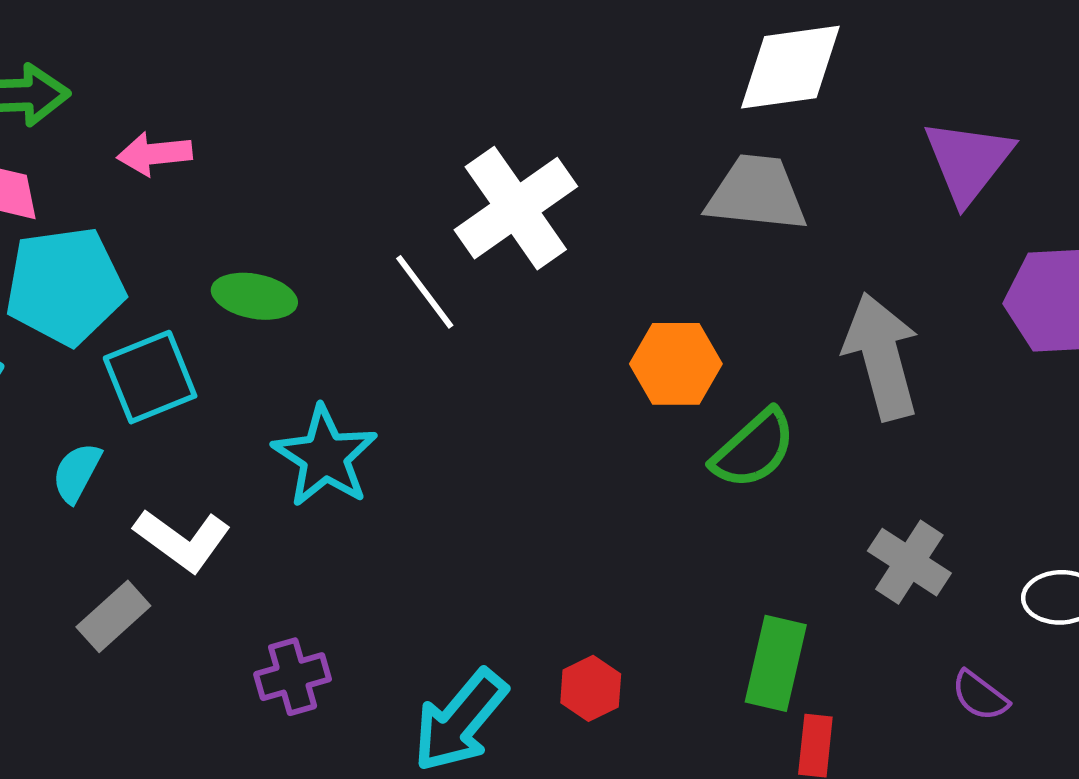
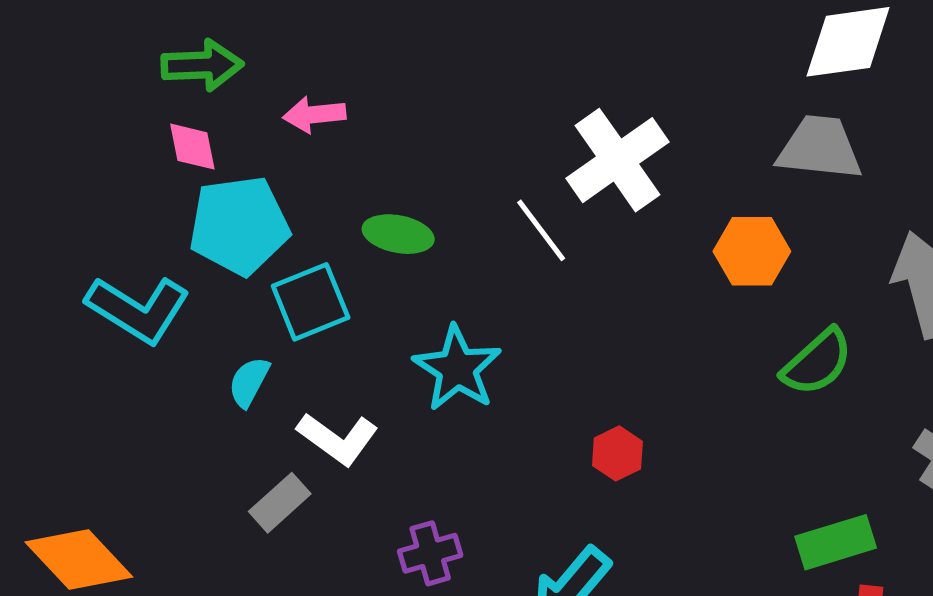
orange hexagon: (676, 364) -> (752, 251), moved
green rectangle: (776, 663) -> (836, 542), turned 60
red hexagon: (591, 688) -> (617, 453), moved

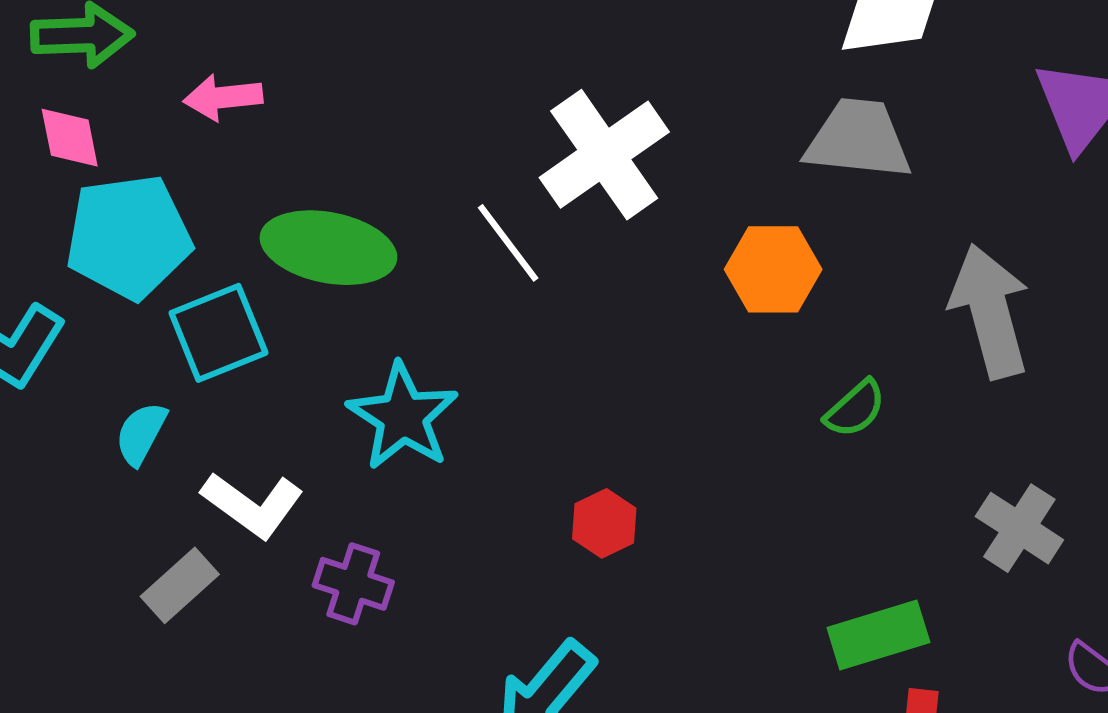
green ellipse: (398, 234) -> (328, 248), size x1.5
green semicircle: (817, 362) -> (855, 409), size x0.7
purple cross: (430, 553) -> (353, 584), moved, turned 34

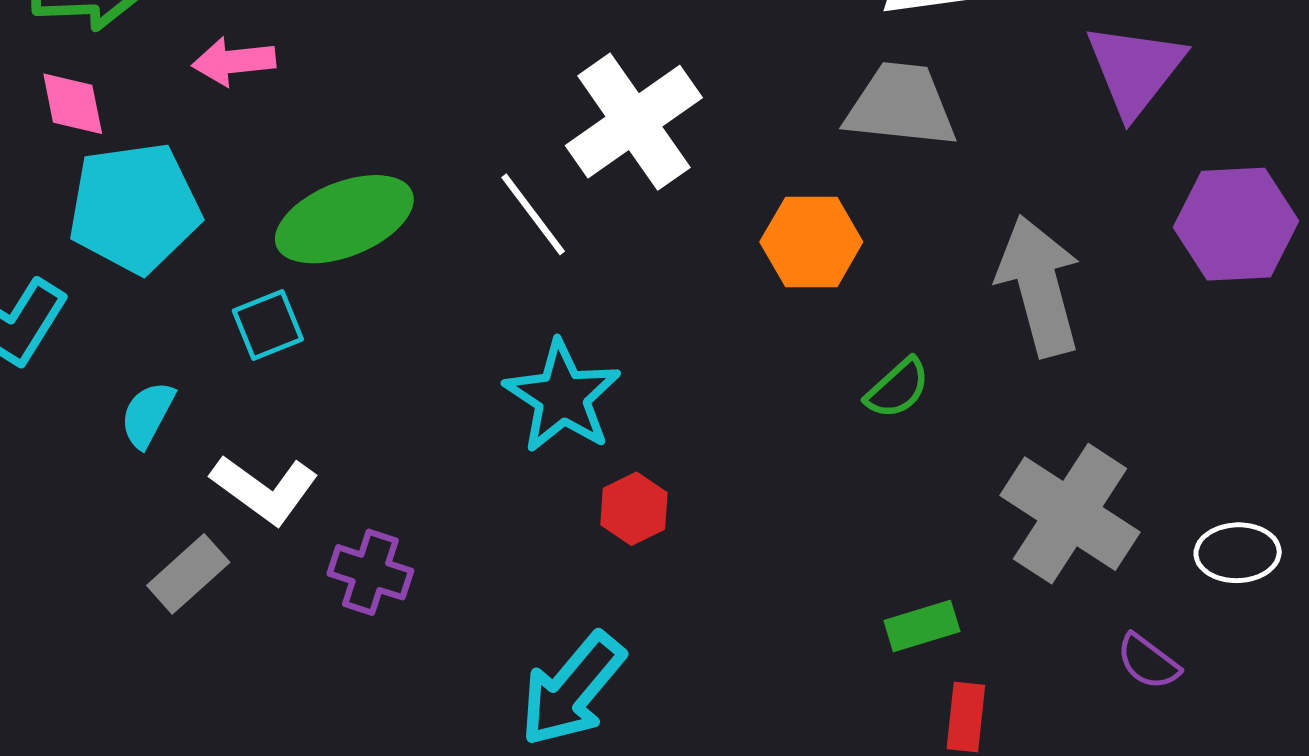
green ellipse: (328, 248) -> (344, 219), turned -33
cyan square: (218, 333) -> (268, 325), moved, size x0.7
cyan star: (403, 417) -> (562, 397), moved
gray cross: (1019, 528) -> (1070, 514), size x1.5
green rectangle: (878, 635) -> (922, 626), size x0.7

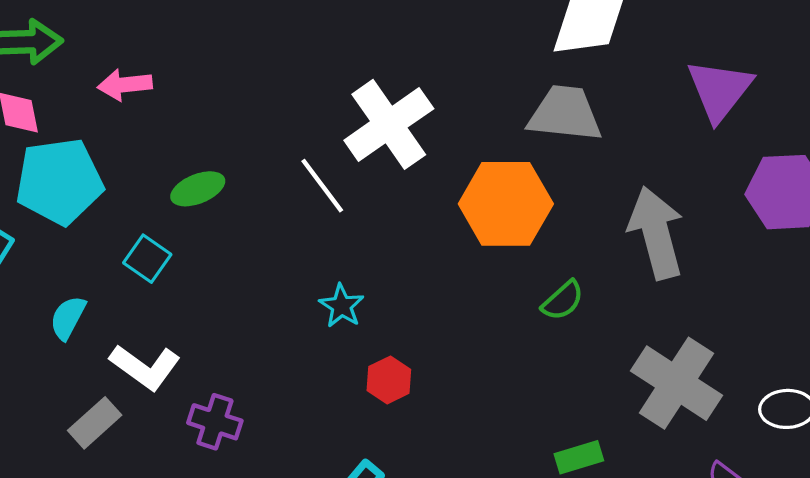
green ellipse: (344, 219) -> (198, 189), size x0.6
orange hexagon: (811, 242) -> (506, 204), size x1.4
cyan square: (268, 325) -> (147, 259), turned -33
cyan star: (562, 397) -> (342, 306), size x0.6

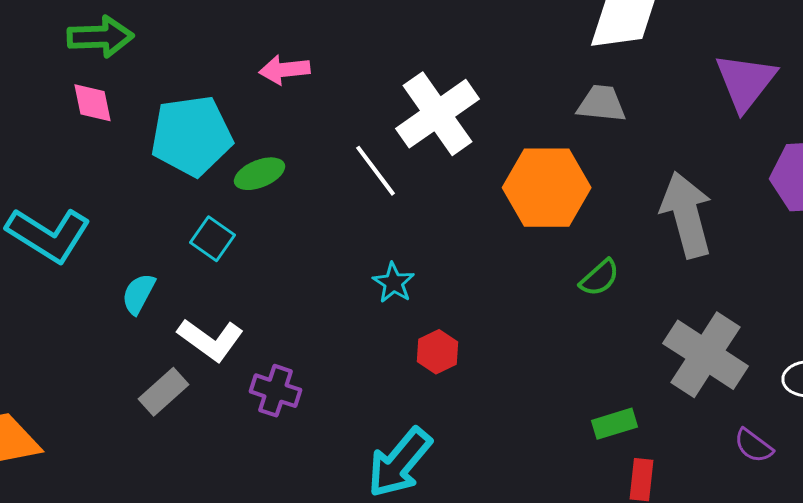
pink arrow: (125, 85) -> (284, 70), moved
gray trapezoid: (565, 114) -> (602, 104), size x0.7
cyan pentagon: (59, 181) -> (192, 136), moved

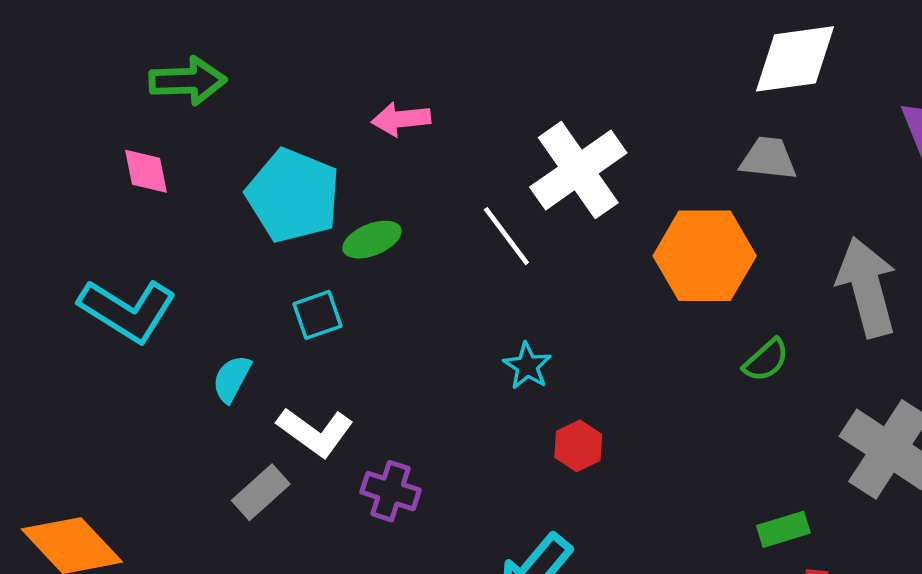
pink diamond: (92, 103) -> (146, 171), moved
cyan pentagon: (192, 136) -> (293, 196), turned 30
cyan square: (212, 239) -> (318, 315), turned 36

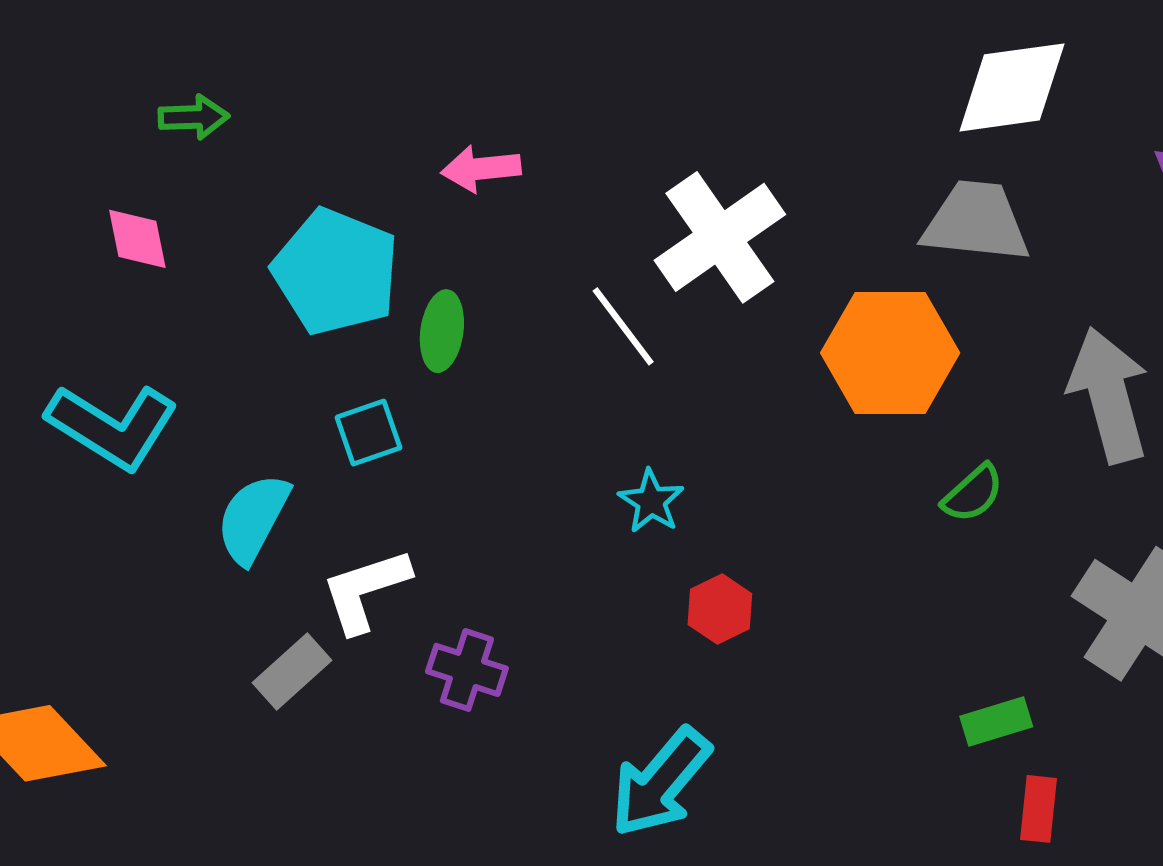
green arrow: (188, 81) -> (194, 117), size x0.7
gray trapezoid: (768, 158) -> (976, 222), size x1.4
green ellipse: (372, 240) -> (442, 331), turned -60
cyan semicircle: (232, 379) -> (253, 518), size x1.4
white L-shape: (315, 432) -> (365, 590), turned 126

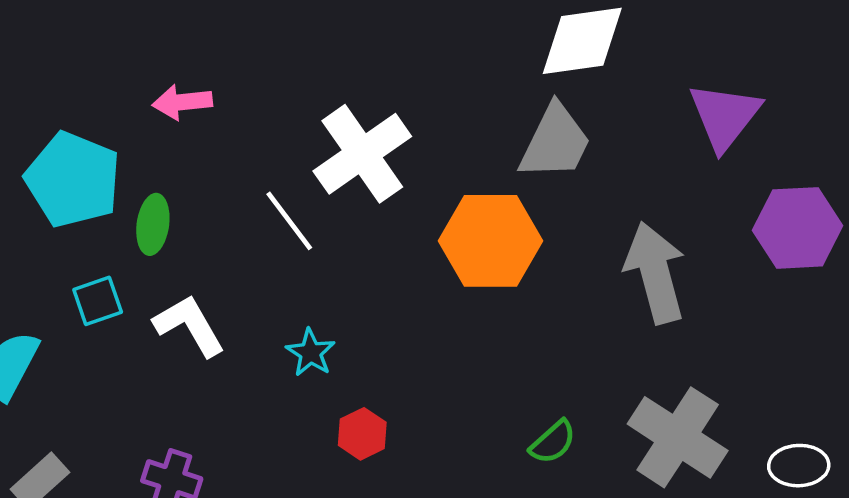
gray trapezoid: (976, 222) -> (555, 142), turned 110
green semicircle: (973, 493) -> (553, 442), moved
white L-shape: (365, 590) -> (189, 326), moved, turned 78

